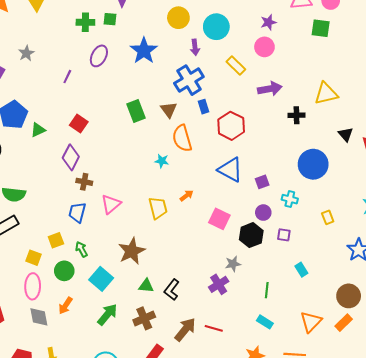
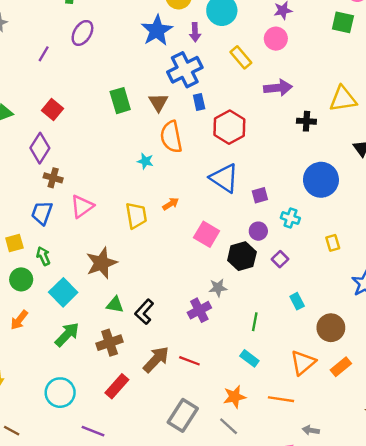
blue star: (144, 51) -> (157, 30), moved
purple square: (284, 235) -> (280, 259), turned 32
brown circle: (349, 296) -> (331, 328), moved

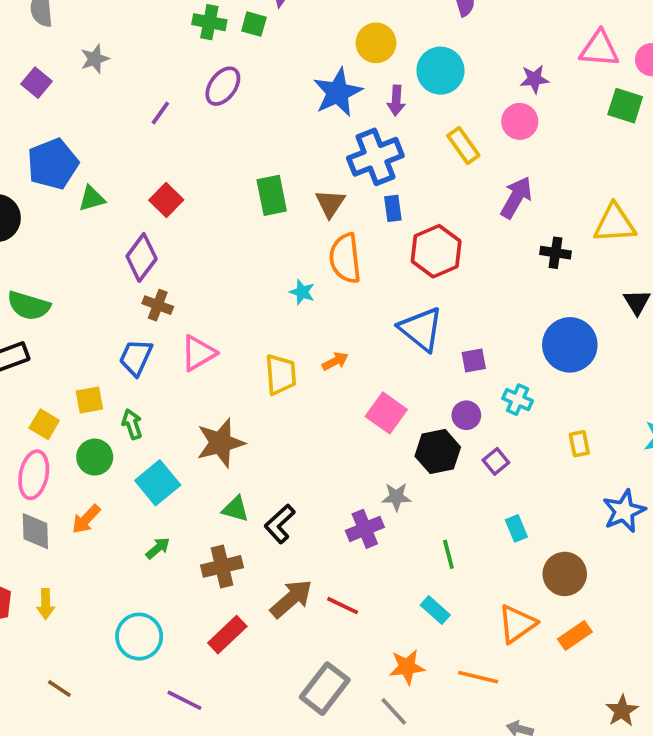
purple arrow: (278, 88) -> (516, 197), turned -60
green line: (255, 322) -> (448, 554), turned -30
green arrow: (67, 334) -> (158, 548), size x0.6

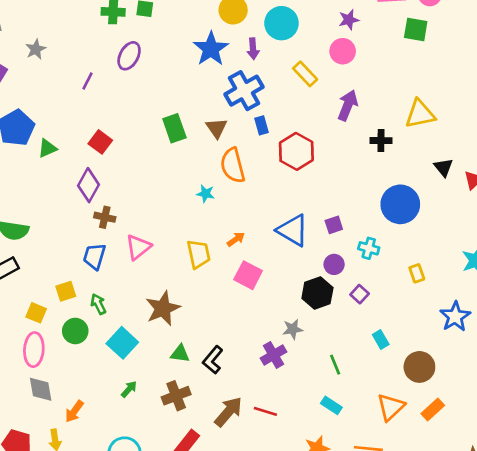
blue triangle: (421, 329) -> (293, 230), moved
pink square: (386, 413) -> (248, 275), moved
orange arrow: (86, 519) -> (74, 411), moved

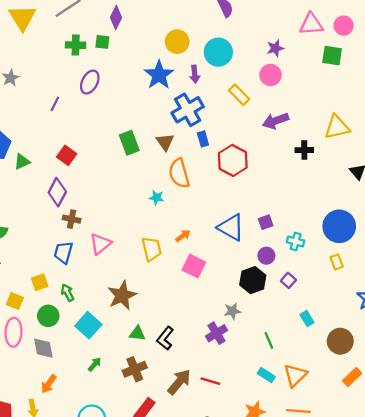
purple arrow: (348, 105) -> (276, 121), turned -130
blue circle: (400, 204) -> (339, 226), moved
gray diamond: (41, 389) -> (43, 348), moved
orange triangle: (391, 407) -> (295, 375), moved

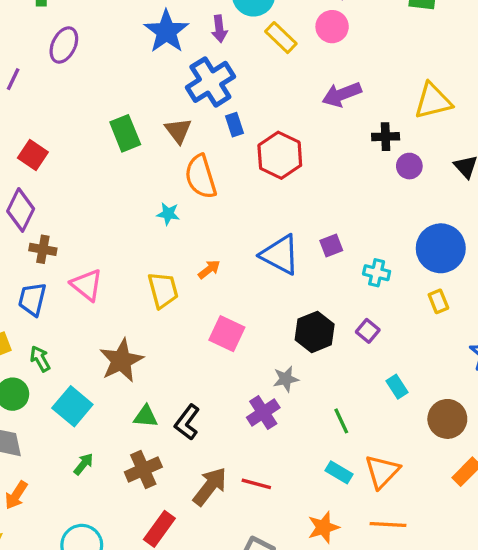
yellow rectangle: (239, 95) -> (281, 38), moved
pink triangle: (100, 244) -> (87, 285), turned -40
purple circle: (266, 256) -> (409, 166), moved
pink square: (194, 266) -> (227, 334), moved

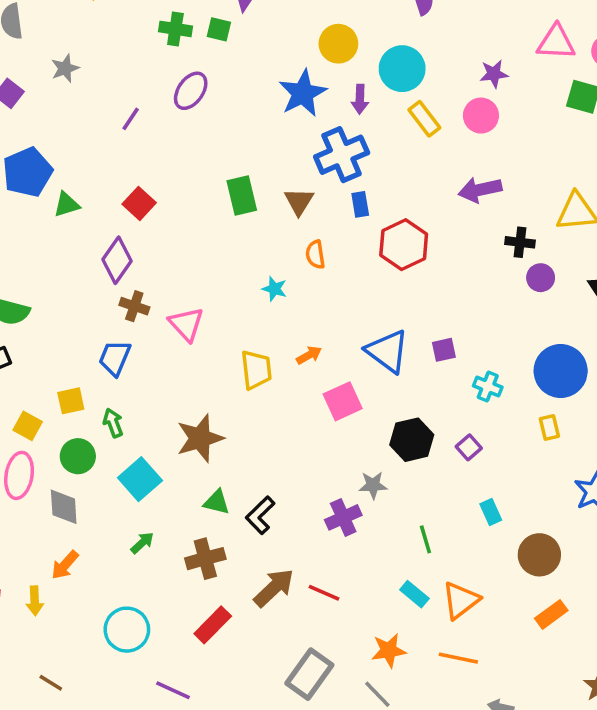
orange semicircle: (201, 177) -> (315, 254), size x0.6
pink triangle: (87, 285) -> (186, 324), moved
pink square: (227, 334) -> (343, 401), moved, turned 32

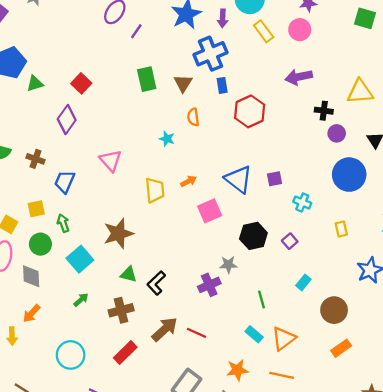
purple line: (131, 119) -> (136, 31), moved
brown cross: (134, 306) -> (36, 159), moved
blue circle: (561, 371) -> (349, 175), moved
cyan rectangle: (491, 512) -> (303, 282), turned 63

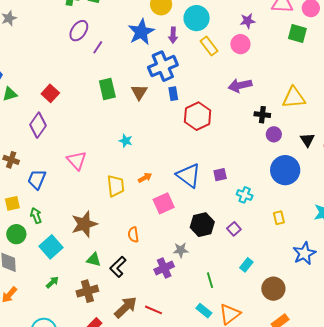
orange semicircle: (193, 117) -> (133, 235), moved

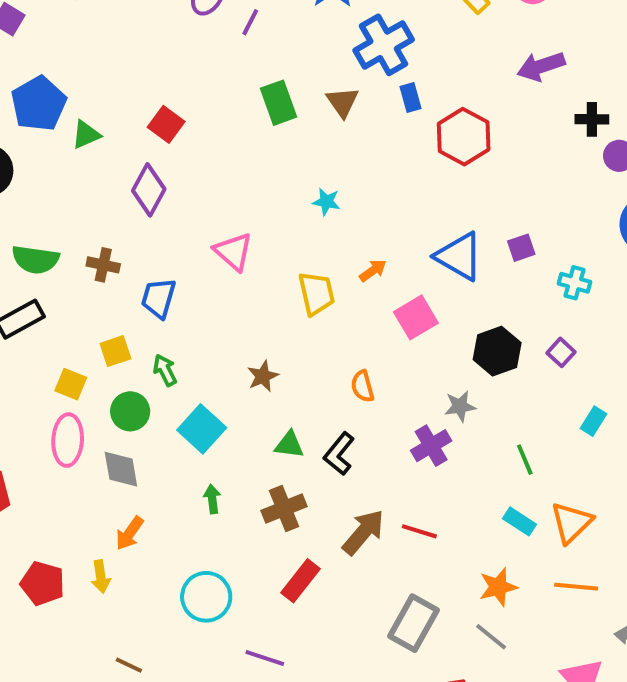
brown star: (84, 224) -> (263, 376), size x0.6
green arrow: (52, 282) -> (212, 499), turned -48

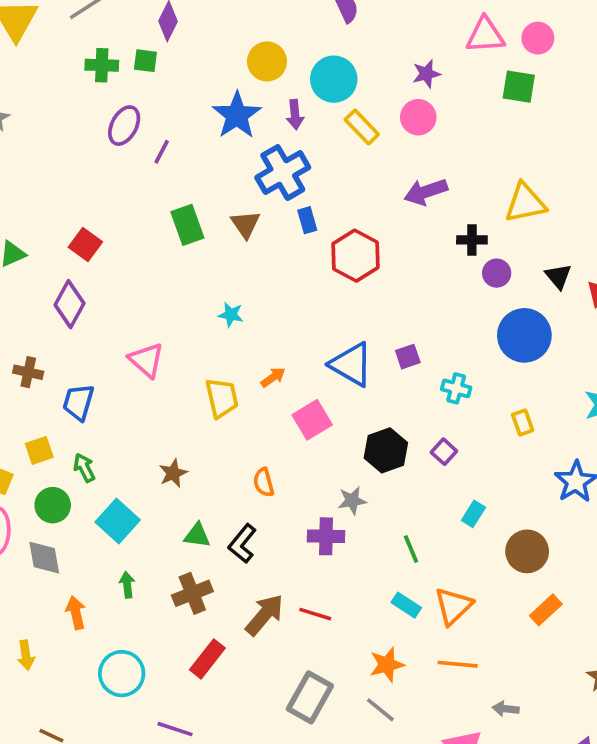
purple cross: (431, 446) -> (326, 536), turned 32
orange arrow: (130, 533) -> (76, 613), moved, turned 132

